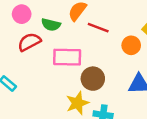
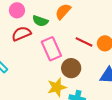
red line: (98, 28) -> (84, 42), moved
pink rectangle: (67, 57) -> (51, 49), turned 60

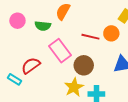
red semicircle: (21, 34) -> (31, 66), moved

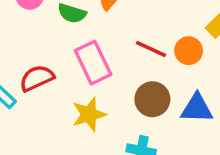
brown circle: (84, 65) -> (152, 99), moved
yellow star: (74, 87) -> (89, 114), moved

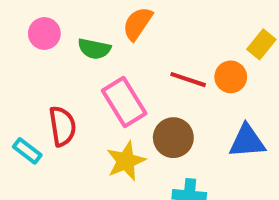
red semicircle: (37, 78) -> (62, 126), turned 112
brown circle: (152, 99) -> (173, 138), moved

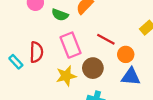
orange circle: (231, 77) -> (126, 54), moved

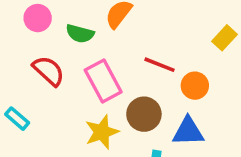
red semicircle: (36, 52) -> (49, 71), moved, turned -42
blue triangle: (131, 77) -> (188, 131), moved

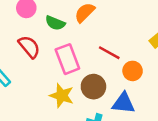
yellow star: (102, 132) -> (62, 96), turned 30

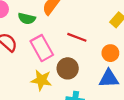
orange circle: (133, 71) -> (110, 53), moved
blue triangle: (123, 103) -> (109, 79), moved

